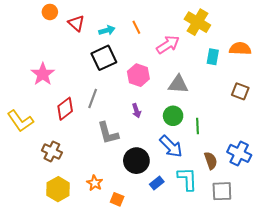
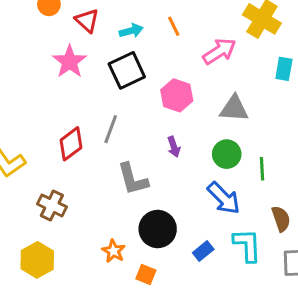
pink star: (43, 74) -> (70, 62), moved
black circle: (136, 161) -> (158, 229), moved
yellow hexagon: (58, 189) -> (37, 260), moved

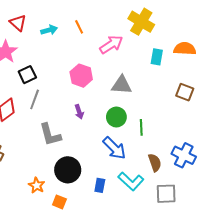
black square: (127, 70) -> (27, 75), moved, size x0.7
cyan L-shape: (247, 245) -> (131, 181), turned 135
blue rectangle: (203, 251) -> (100, 185), turned -40

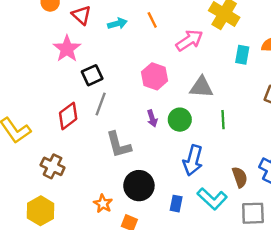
green circle: (116, 117) -> (180, 120), moved
green line: (141, 127) -> (223, 120), moved
blue arrow: (114, 148) -> (193, 160), turned 60

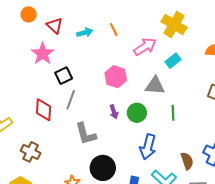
cyan rectangle: (242, 55) -> (173, 61), moved, turned 42
red diamond: (68, 116) -> (44, 110), turned -50

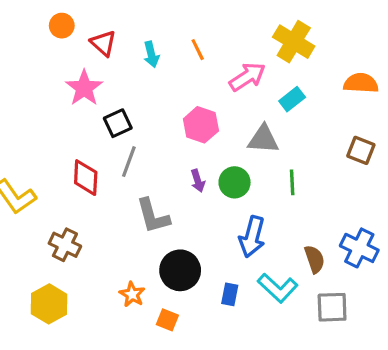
cyan arrow: (85, 33) -> (151, 54), turned 91

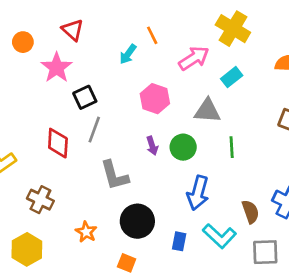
orange circle: (62, 26) -> (23, 42), moved
cyan arrow: (151, 54) -> (128, 54), moved, turned 50
orange star: (132, 294) -> (86, 232), moved

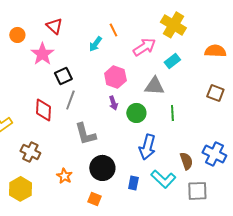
purple arrow: (152, 146) -> (113, 103), moved

